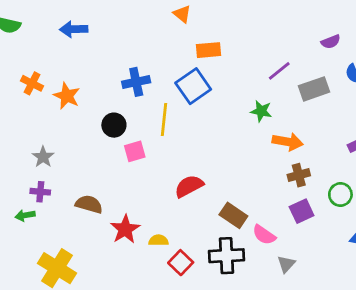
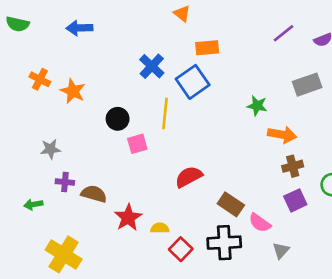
purple line: (279, 71) -> (283, 33), moved
blue cross: (136, 82) -> (152, 66), moved, turned -35
gray star: (43, 157) -> (50, 149), turned 30
purple cross: (40, 192) -> (65, 182), moved

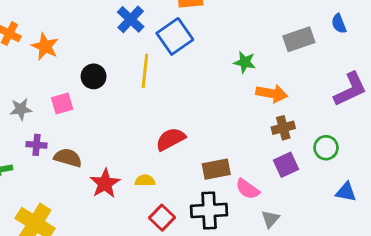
pink square: (137, 144) -> (62, 103), moved
brown rectangle: (231, 204) -> (216, 169), turned -45
yellow semicircle: (160, 228) -> (145, 181), moved

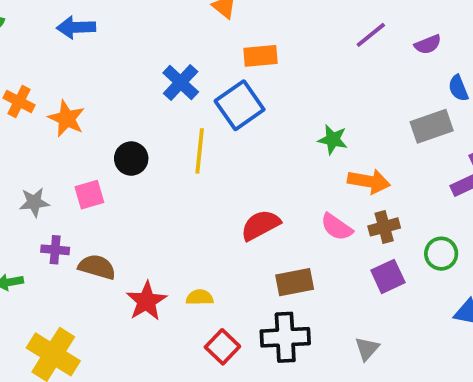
gray rectangle: (299, 39) -> (432, 126), moved
red semicircle: (171, 139) -> (260, 225), moved
pink semicircle: (248, 189) -> (337, 227), moved

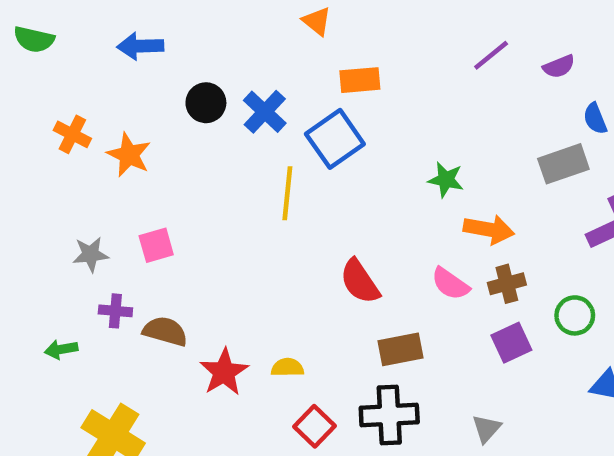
black circle: (131, 159) -> (206, 103), moved
red semicircle: (260, 225) -> (360, 281), turned -96

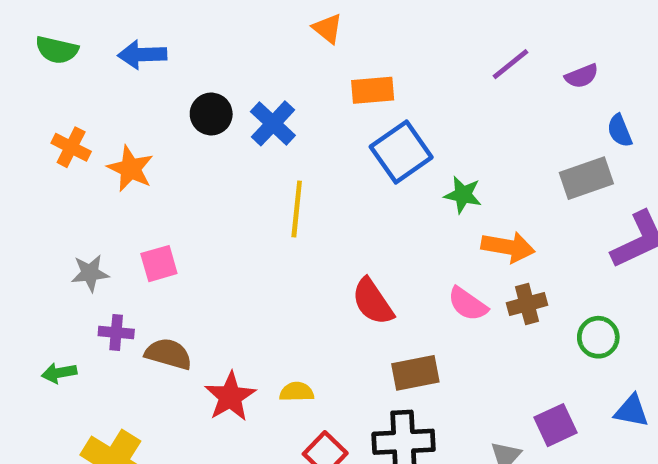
green semicircle: (34, 39) -> (57, 50), moved
blue square: (335, 139) -> (401, 152), moved
purple square: (511, 343) -> (556, 425), moved

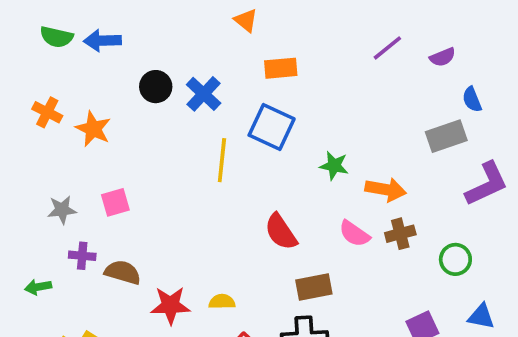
green semicircle: (57, 50) -> (56, 37), moved
blue square: (401, 152) -> (272, 127), moved, turned -30
green star: (463, 195) -> (334, 166), moved
red star: (230, 397) -> (170, 305), turned 30

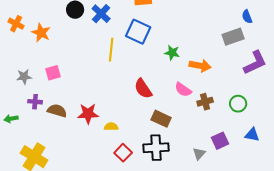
brown cross: (400, 234) -> (205, 102), moved
brown rectangle: (314, 287) -> (161, 119), turned 36
red star: (170, 305) -> (88, 114), moved

